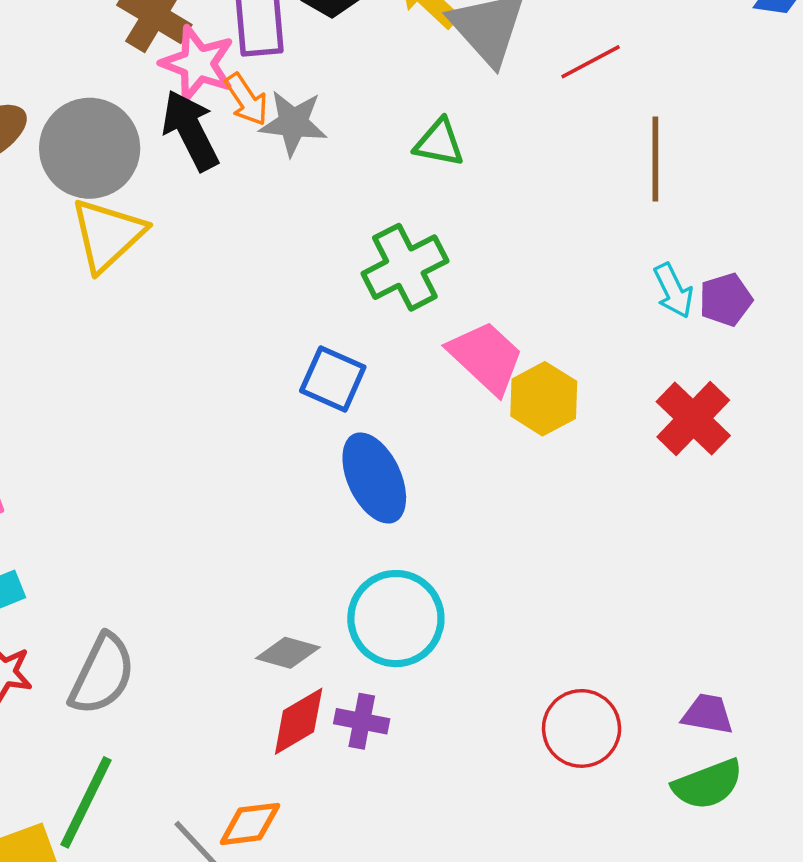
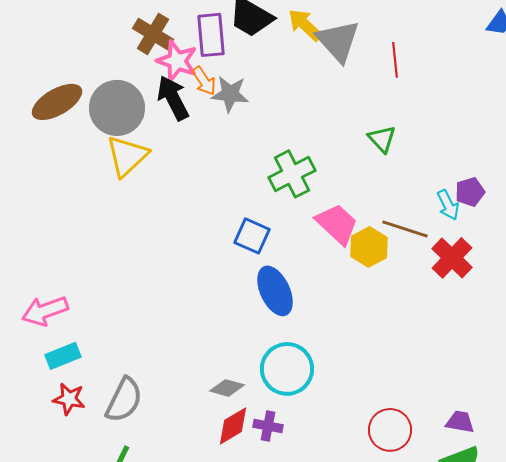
red line: (591, 62) -> (395, 60), turned -68
green triangle: (439, 143) -> (382, 139), moved, turned 36
brown line: (655, 159) -> (405, 229), moved, turned -72
cyan arrow: (673, 291) -> (448, 205), moved

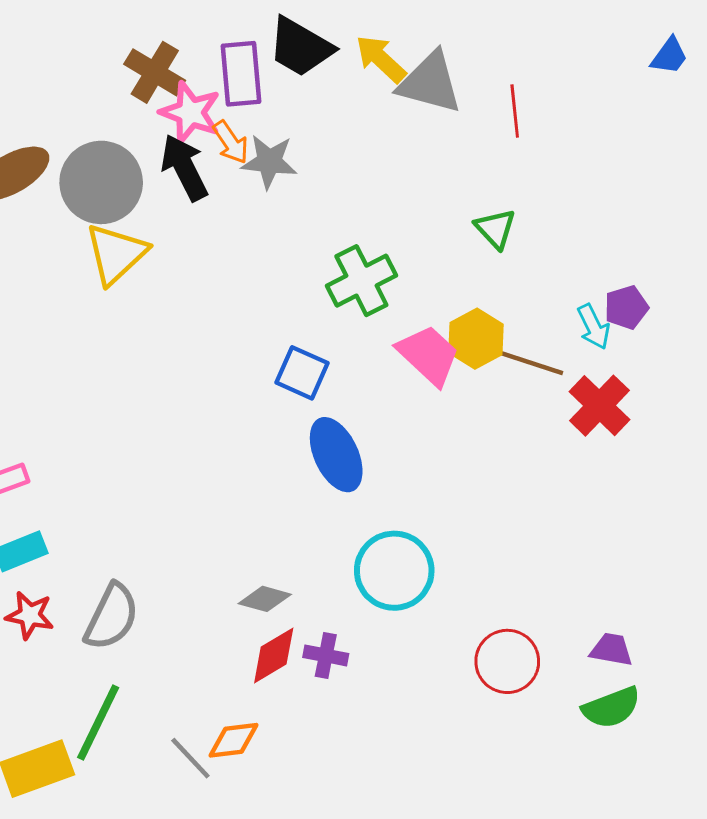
gray triangle: (338, 41) -> (430, 83), turned -33
yellow hexagon: (369, 247) -> (476, 339), moved
cyan circle: (287, 369) -> (394, 571), moved

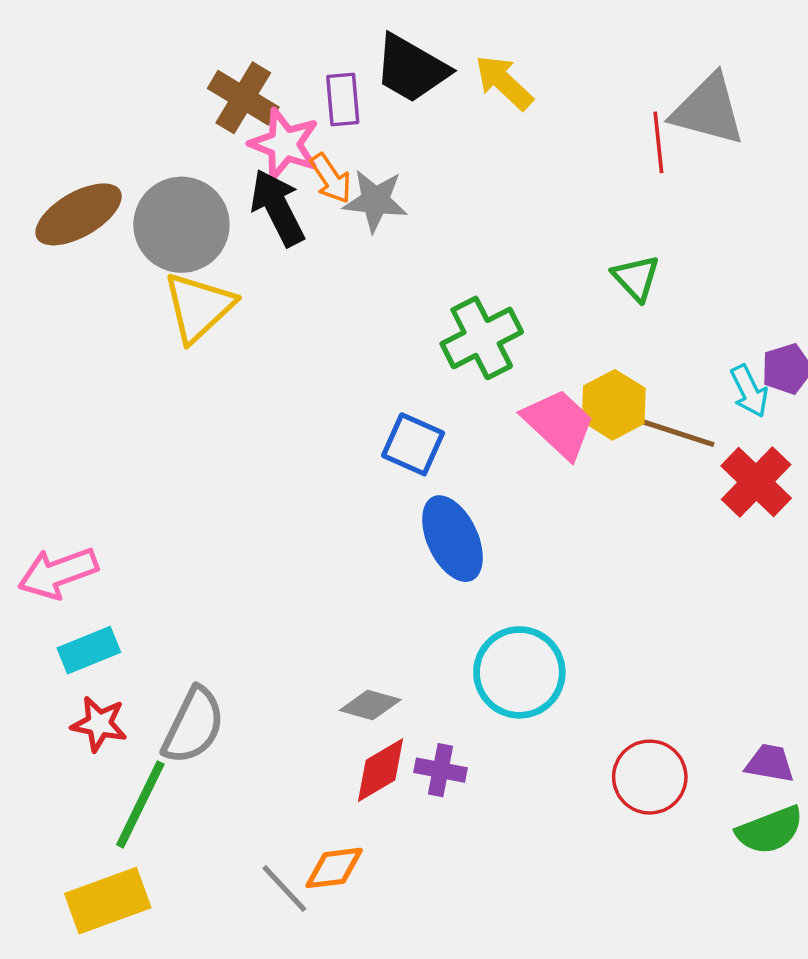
purple rectangle: (241, 74) -> (343, 99), size x0.7
gray triangle: (430, 83) -> (708, 110), moved
green line: (98, 722) -> (140, 804), moved

